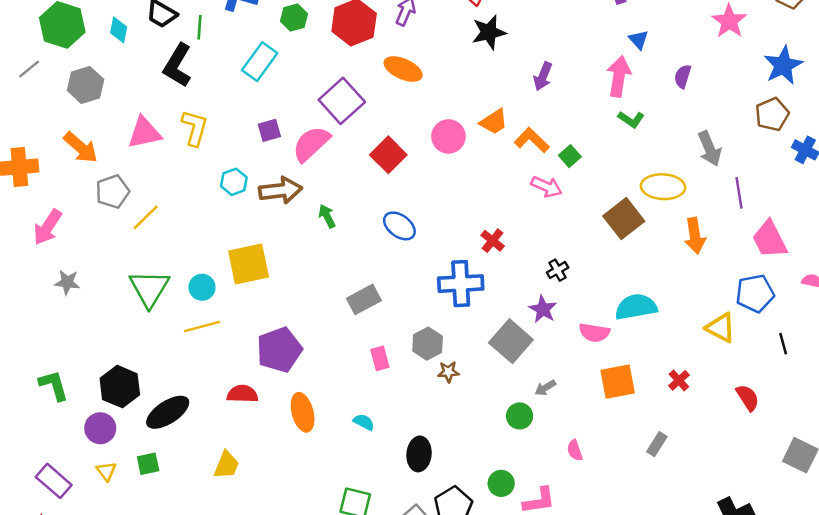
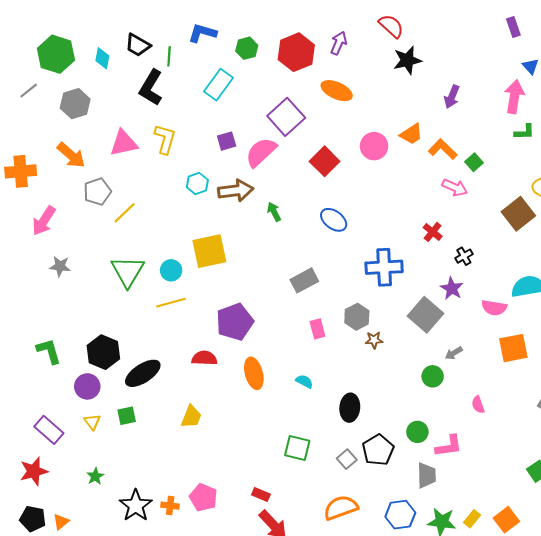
green L-shape: (631, 119) -> (524, 132), turned -35
red cross: (493, 241) -> (433, 232), moved

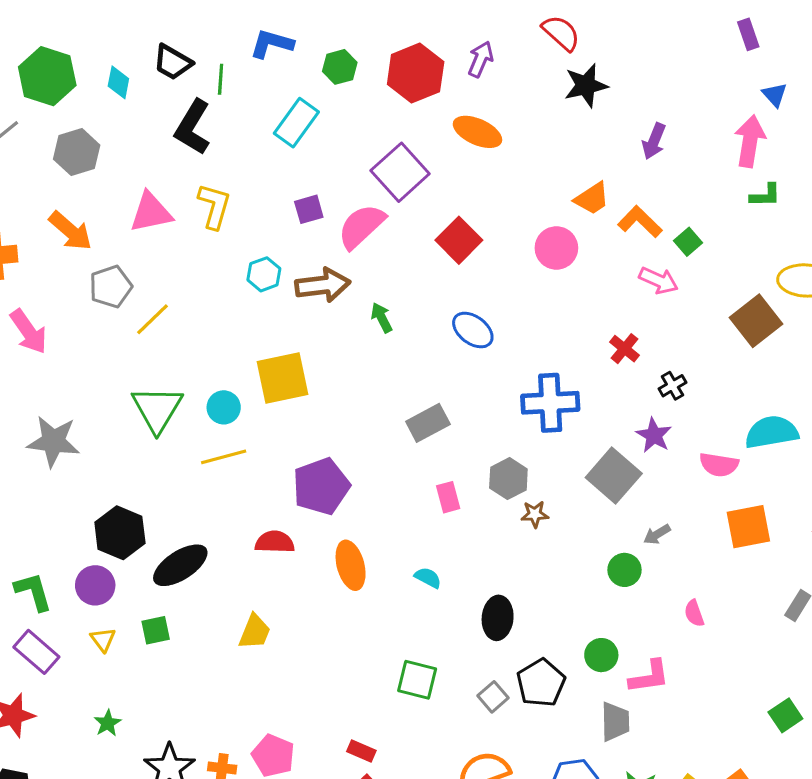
pink circle: (374, 146) -> (556, 248), moved
pink arrow: (44, 221) -> (29, 332), turned -68
gray star: (60, 266) -> (53, 441), moved, size x1.6
green L-shape: (49, 351) -> (33, 592), moved

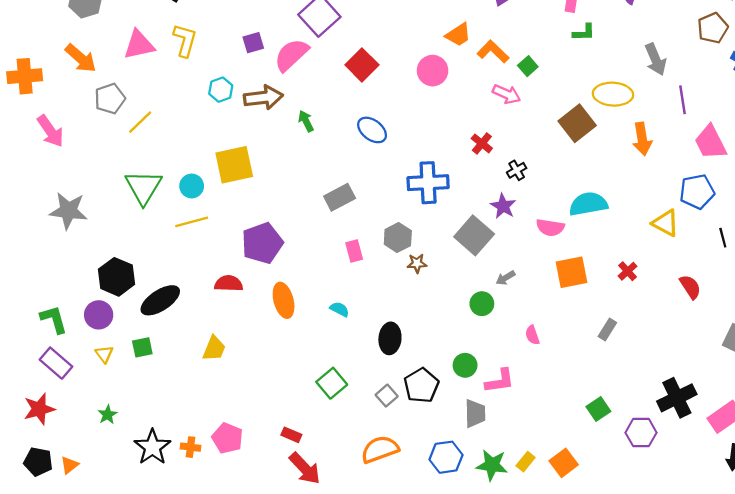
green square: (417, 680) -> (332, 383), turned 36

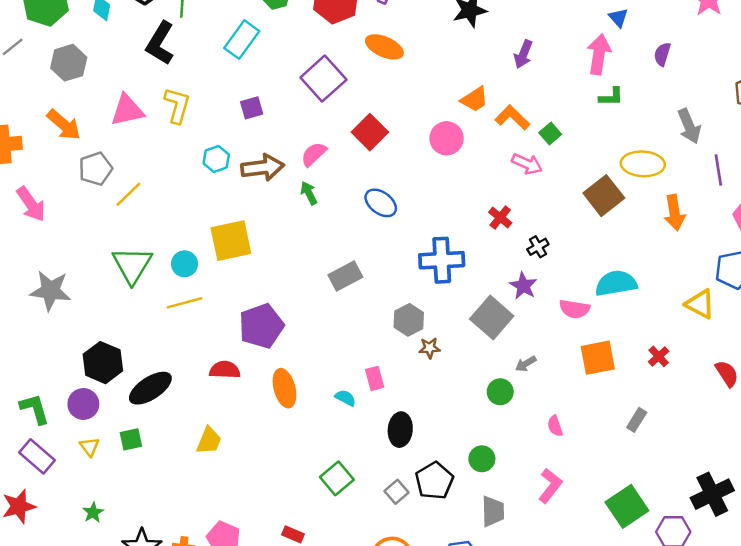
pink semicircle: (291, 55) -> (314, 154), moved, size x0.7
pink rectangle: (354, 251) -> (375, 378), moved
pink L-shape: (500, 381) -> (550, 486), moved, turned -44
green square: (598, 409) -> (627, 506), size x1.6

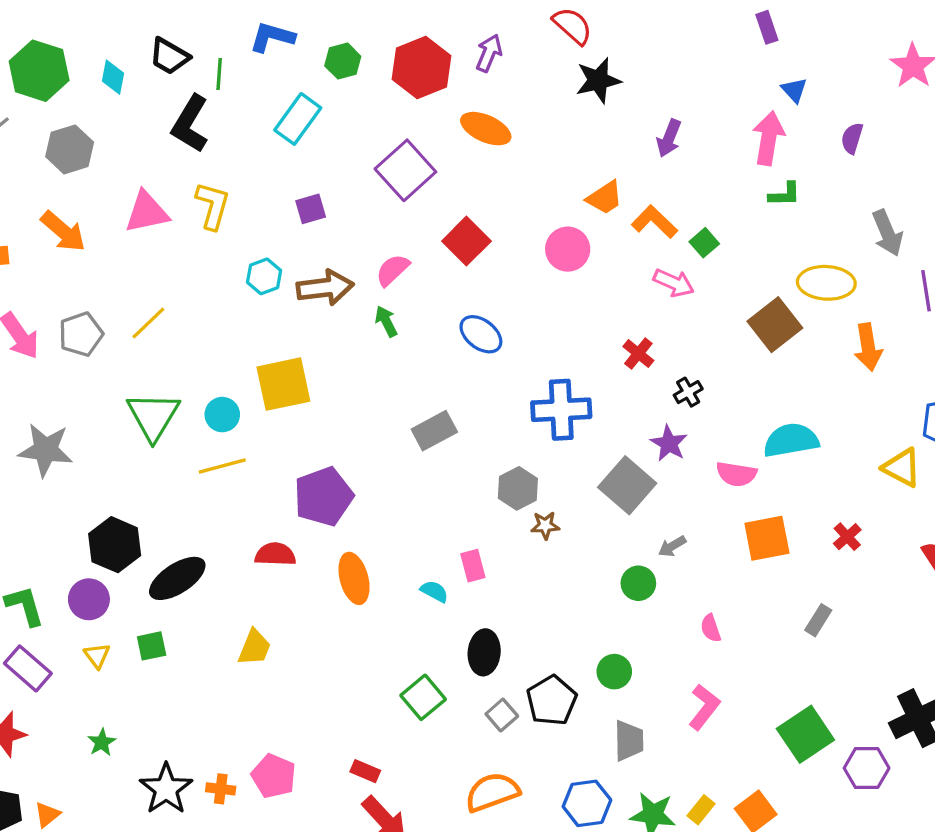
gray pentagon: (96, 169) -> (81, 334), moved
black ellipse: (400, 430) -> (484, 652), moved

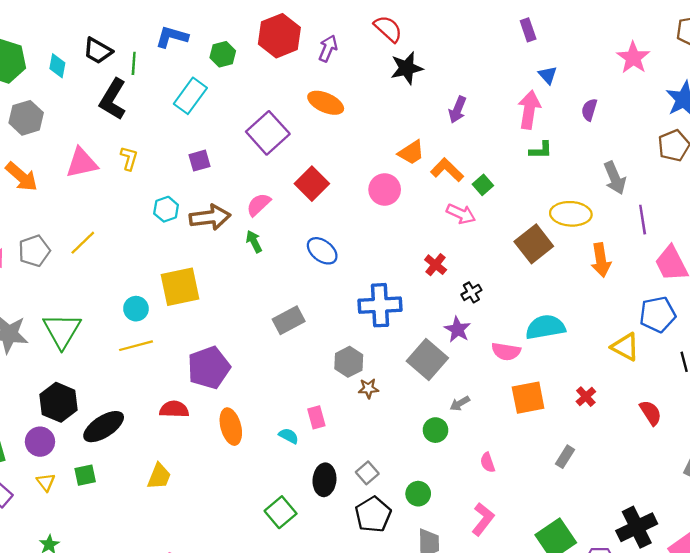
red hexagon: (421, 68) -> (279, 36), moved
yellow L-shape: (213, 206) -> (129, 158), size x0.7
green triangle: (153, 416) -> (62, 331), moved
gray square: (502, 715) -> (367, 473), moved

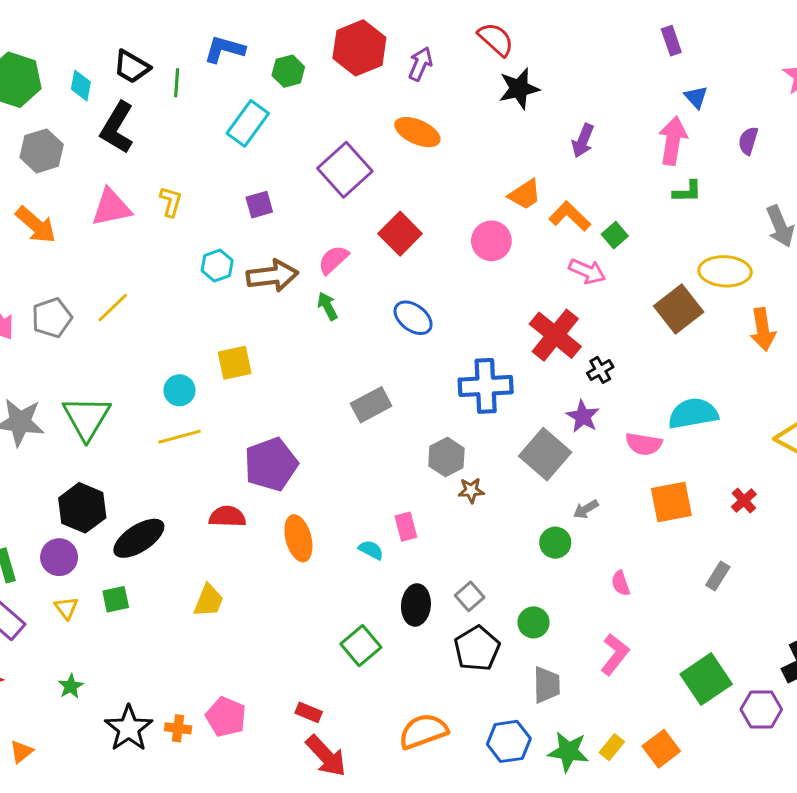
black L-shape: (113, 99) -> (117, 128), moved
red cross: (436, 265) -> (555, 335), size x1.8
yellow square: (180, 287) -> (235, 363), size x0.7

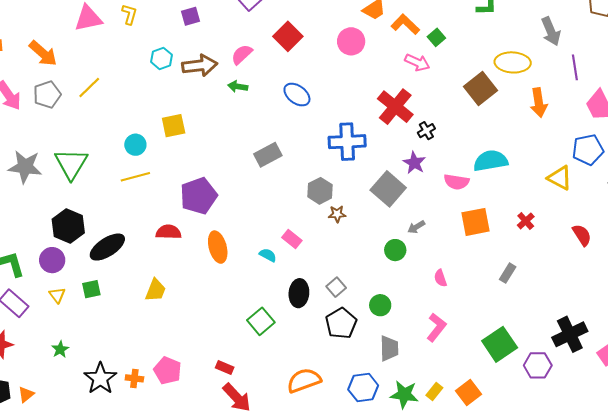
orange arrow: (36, 225) -> (43, 53), moved
green arrow: (327, 306) -> (238, 87), turned -54
pink rectangle: (406, 527) -> (292, 239), turned -36

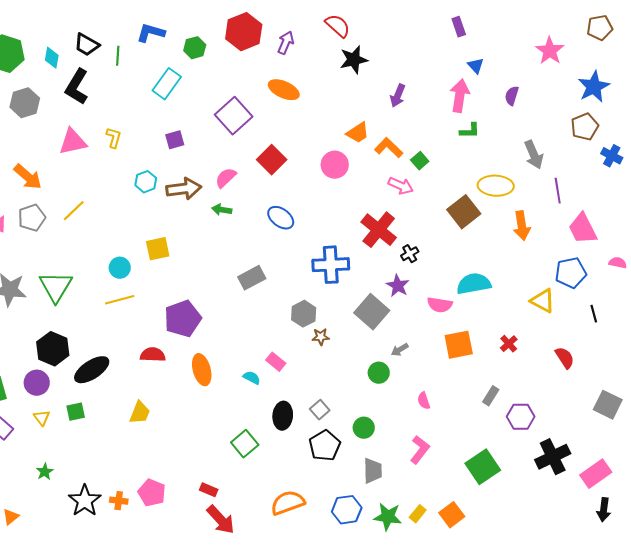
purple hexagon: (538, 365) -> (521, 417), moved

